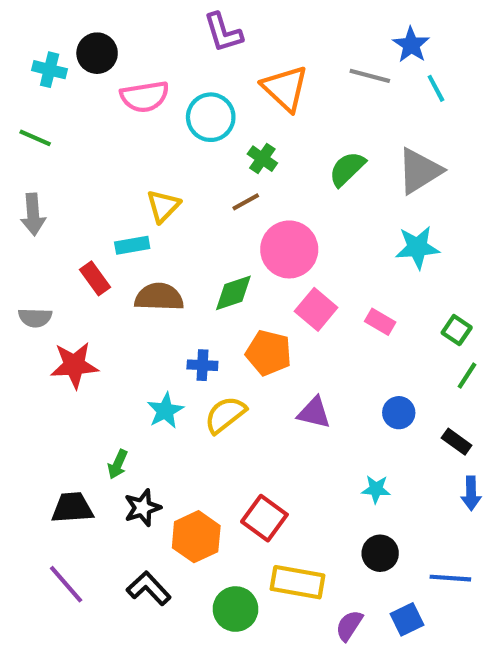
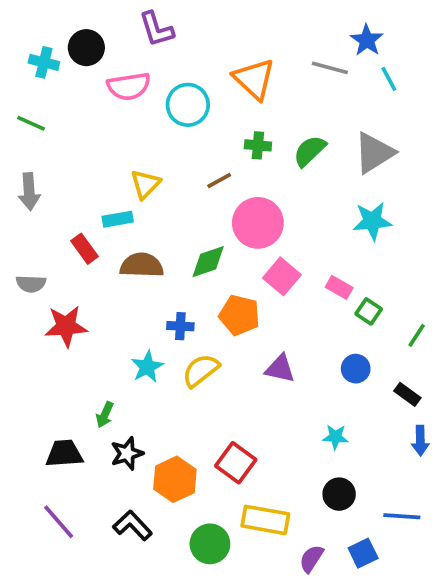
purple L-shape: (223, 32) -> (156, 29), moved
green cross: (262, 159) -> (258, 145), moved, turned -30
green square: (457, 330) -> (369, 311), moved

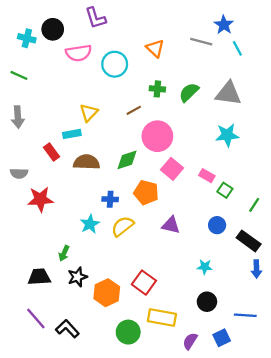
orange triangle: (254, 79) -> (155, 48), size x0.7
gray triangle: (374, 153) -> (228, 93), turned 40
black rectangle: (407, 394) -> (249, 241), size x1.5
black L-shape: (132, 525) -> (67, 329), moved

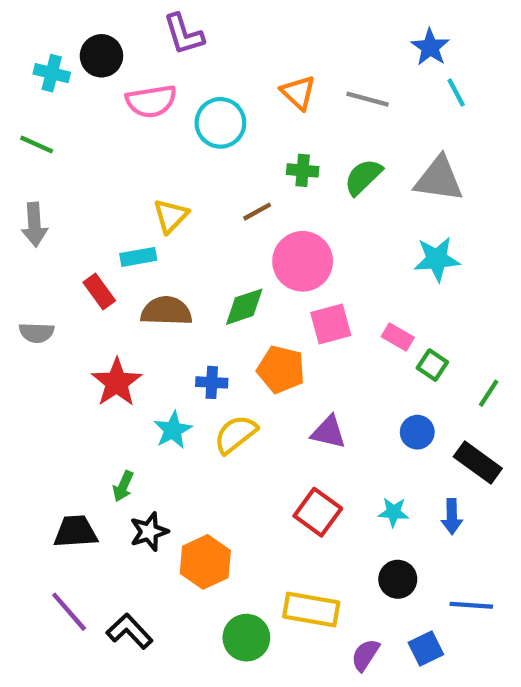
gray line: (201, 42) -> (367, 99), moved
pink square: (172, 169) -> (331, 324), turned 35
red star: (40, 199) -> (117, 382), moved, turned -30
blue arrow: (256, 269) -> (452, 517), moved
red square: (144, 283) -> (318, 512), moved

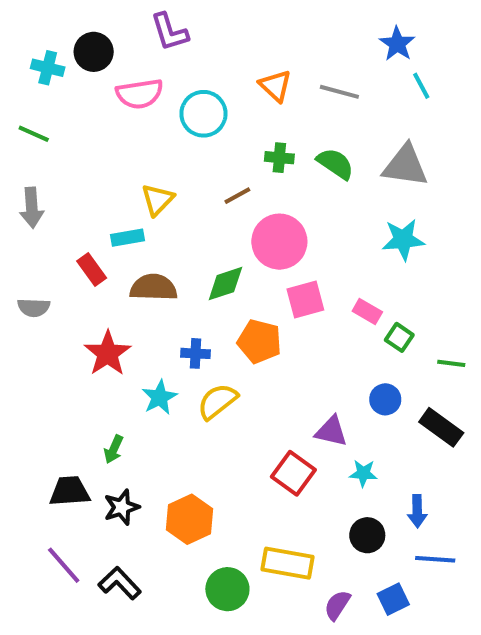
green semicircle: (363, 177) -> (335, 164), turned 78
green line: (489, 393) -> (451, 363), turned 64
purple triangle: (329, 432) -> (331, 431), moved
blue arrow: (452, 517) -> (417, 511), moved
black star: (149, 532) -> (122, 507), moved

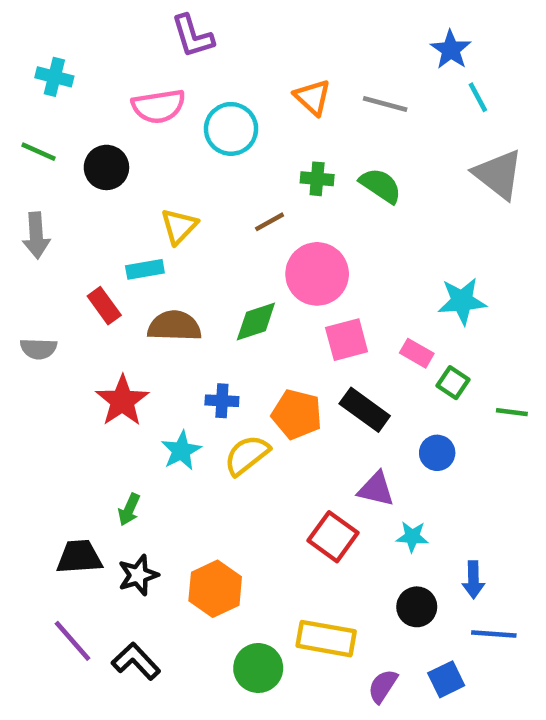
black circle: (94, 52) -> (106, 167), moved
gray triangle: (405, 166) -> (498, 174), moved, turned 30
cyan star: (403, 240) -> (462, 301), moved
orange pentagon: (259, 341) -> (297, 414), moved
black rectangle: (441, 427) -> (365, 410), moved

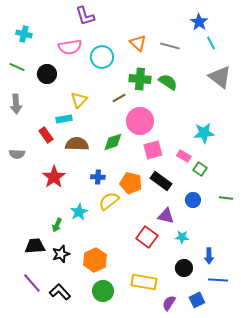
green cross: (317, 179) -> (140, 79), size x1.5
green line: (512, 412) -> (226, 198), moved
cyan star: (181, 451) -> (79, 212), moved
green circle: (258, 668) -> (103, 291), moved

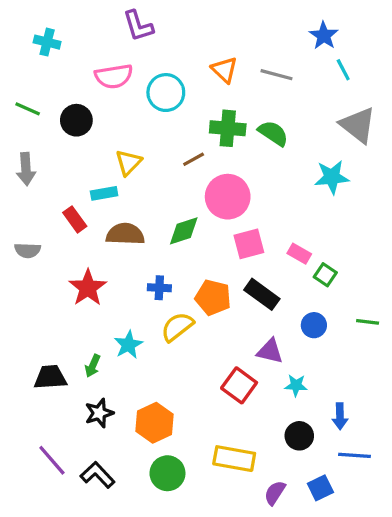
cyan cross: (24, 34) -> (47, 42), moved
cyan star: (204, 133) -> (332, 177), moved
black trapezoid: (35, 246) -> (50, 377), moved

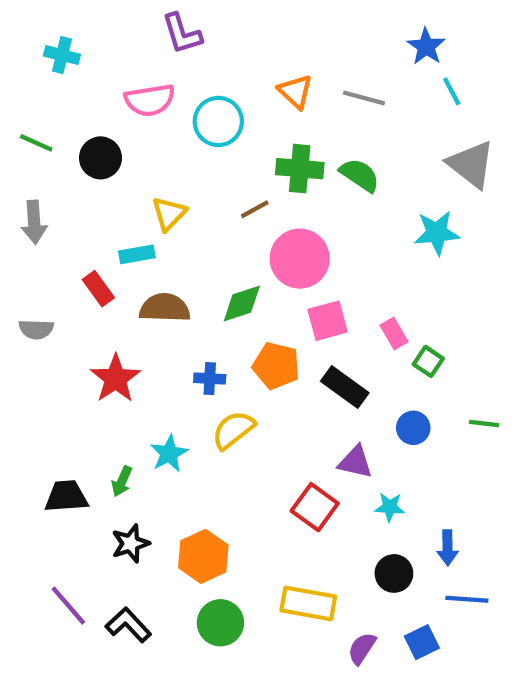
pink rectangle: (299, 254) -> (394, 334), turned 30
orange pentagon: (213, 298) -> (276, 366), moved

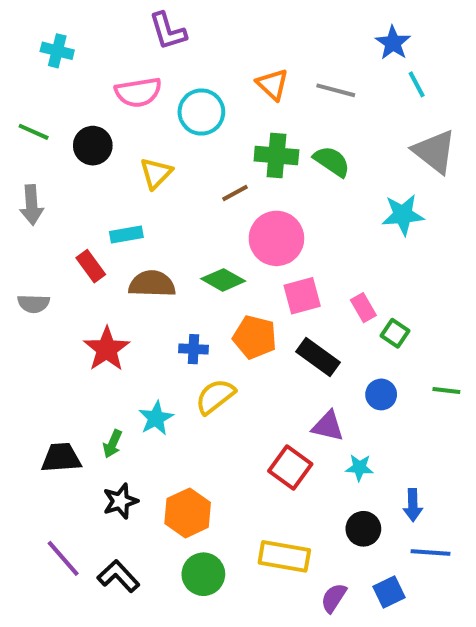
yellow triangle: (169, 214) -> (156, 173), moved
green diamond: (242, 304) -> (223, 280), turned 48

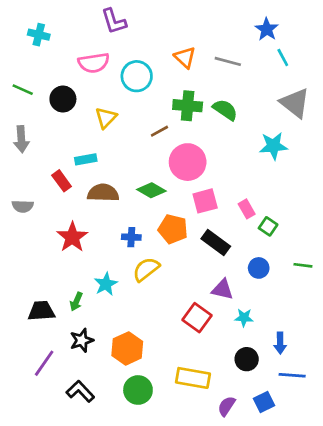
purple line: (63, 558) -> (44, 363), moved, turned 76

